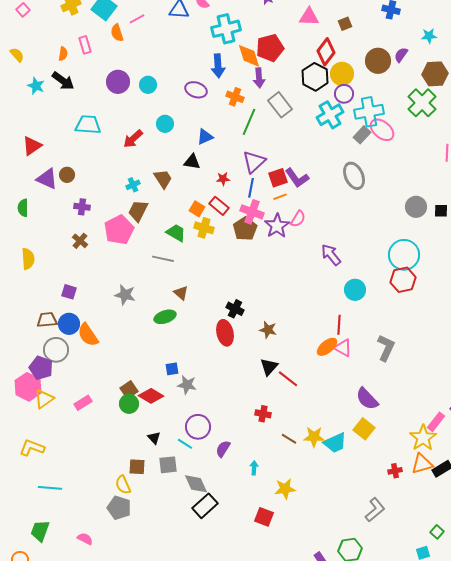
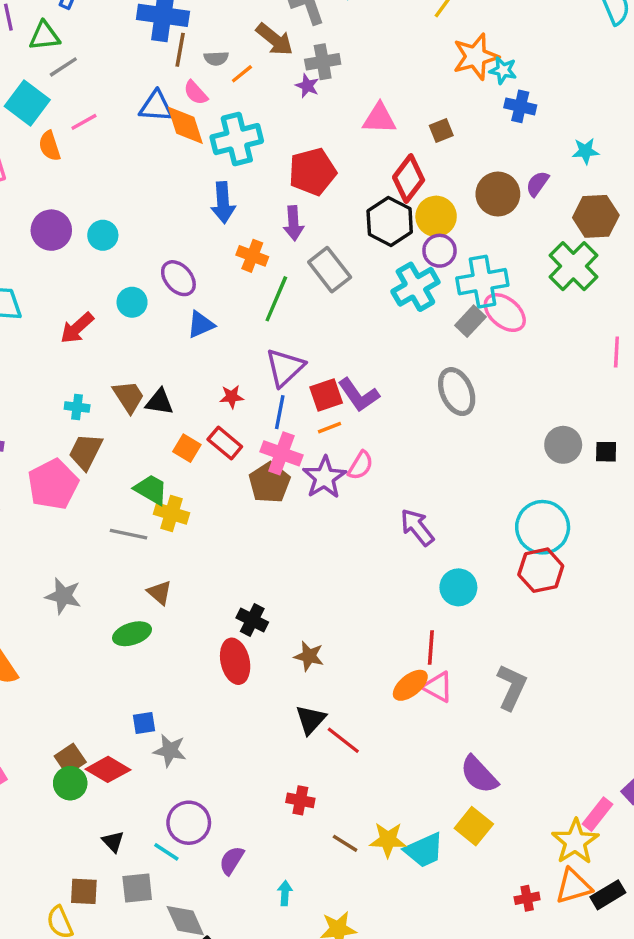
orange diamond: (249, 56) -> (185, 125), moved
purple ellipse: (196, 90) -> (178, 278), moved, turned 30
black triangle: (192, 162) -> (160, 402), moved
cyan cross: (133, 185) -> (77, 407), turned 32
yellow cross: (204, 228) -> (172, 514), moved

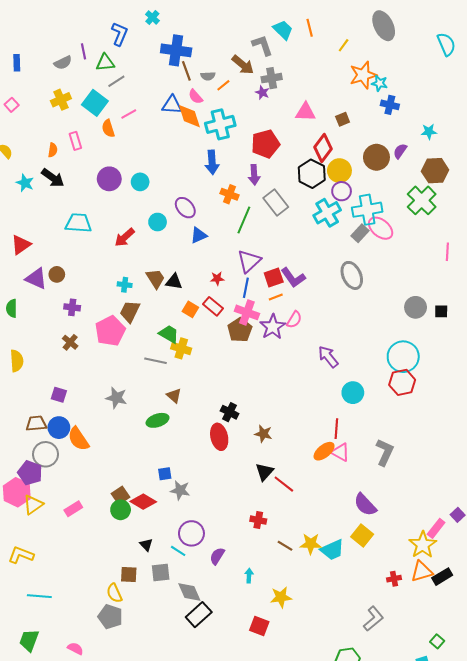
brown line: (180, 50) -> (186, 71), turned -30

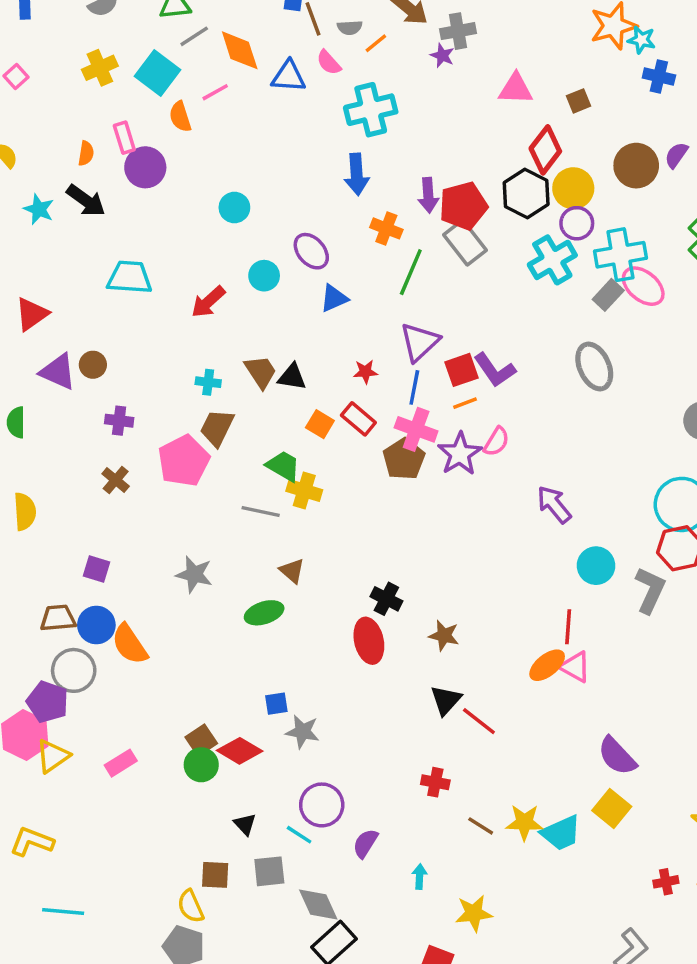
orange diamond: (189, 116) -> (240, 50), moved
red pentagon: (265, 144) -> (463, 206), moved
purple circle: (109, 179) -> (145, 167), moved
gray L-shape: (385, 452) -> (650, 590), moved

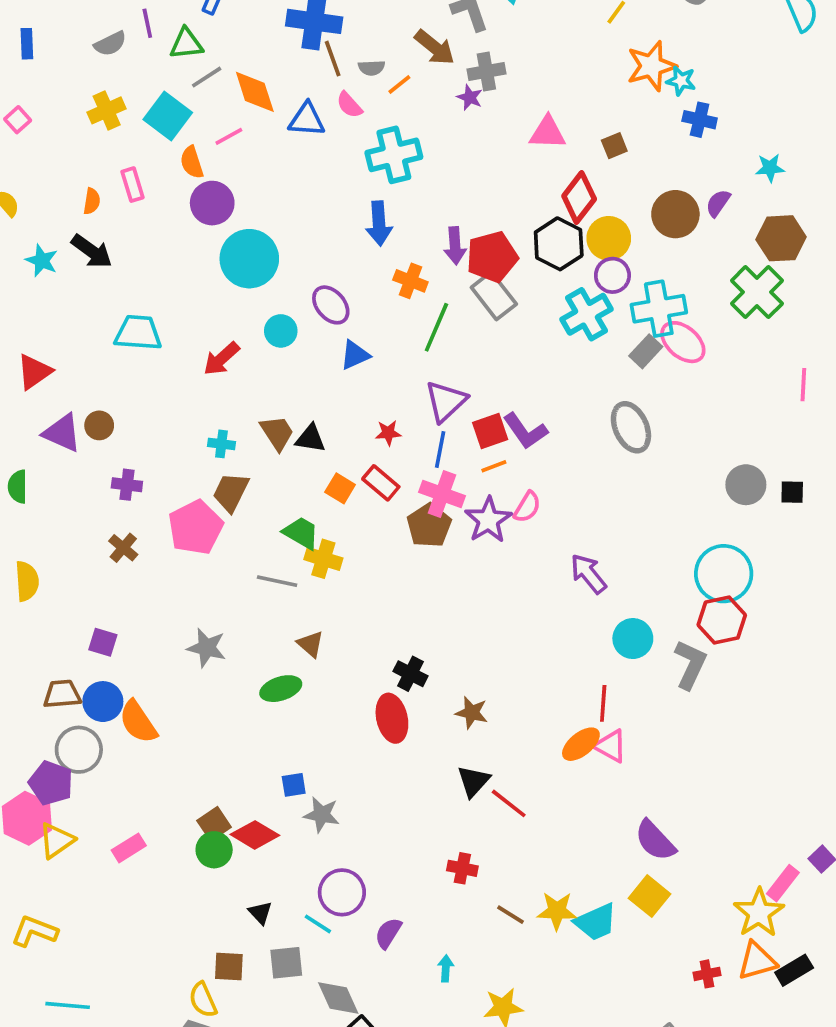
purple circle: (145, 167) -> (212, 203), moved
cyan circle: (234, 208) -> (249, 259), size x1.8

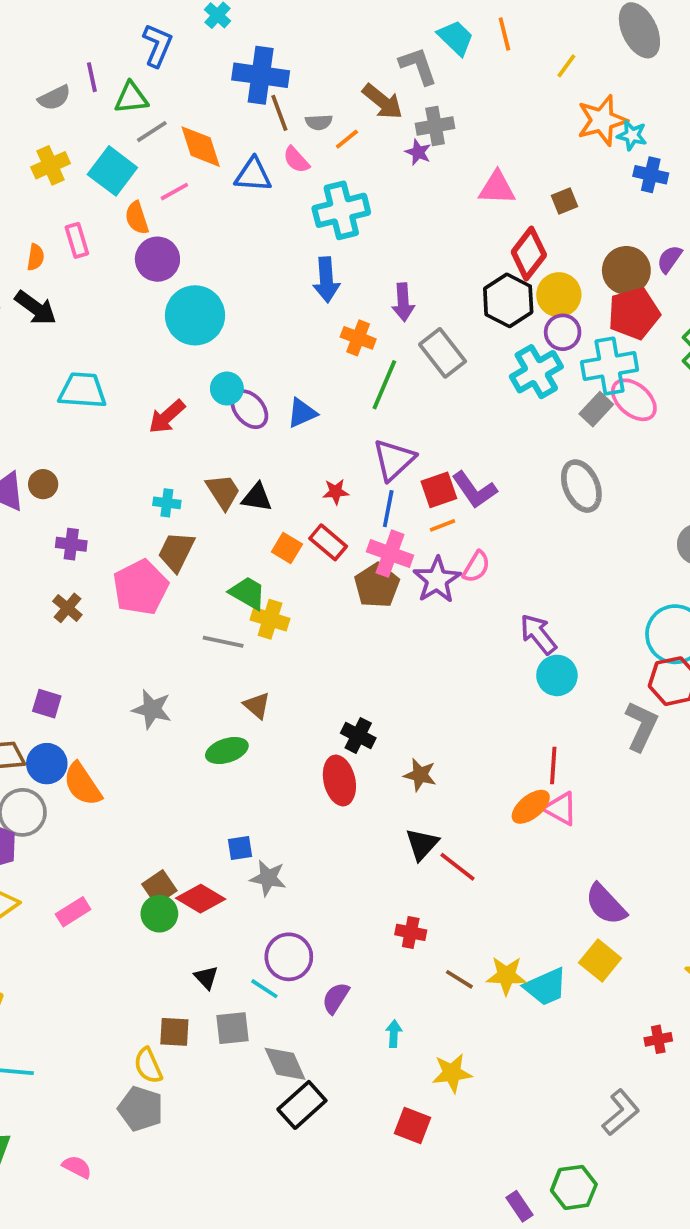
red pentagon: (492, 257) -> (634, 314), moved
purple ellipse: (331, 305) -> (249, 409), moved
cyan circle: (633, 639) -> (557, 675), moved

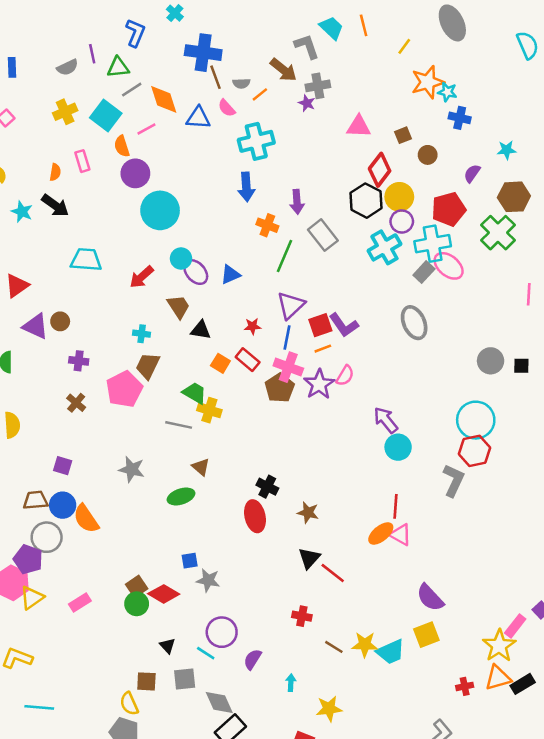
brown circle: (626, 270) -> (428, 155), moved, size x0.6
brown trapezoid: (223, 492) -> (179, 307), moved
yellow square: (600, 961) -> (426, 635), turned 30

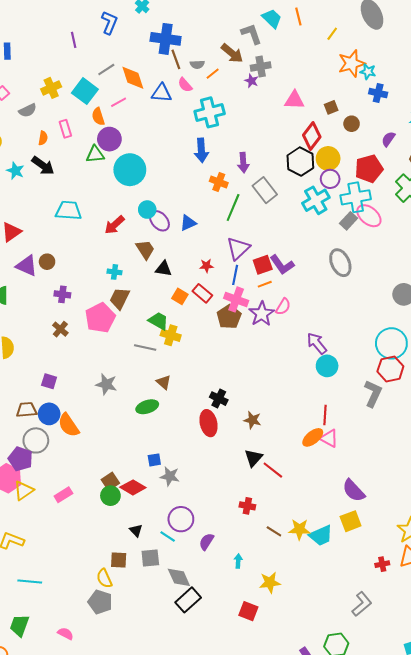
gray semicircle: (68, 67) -> (28, 110), moved
green triangle: (118, 67) -> (95, 154), moved

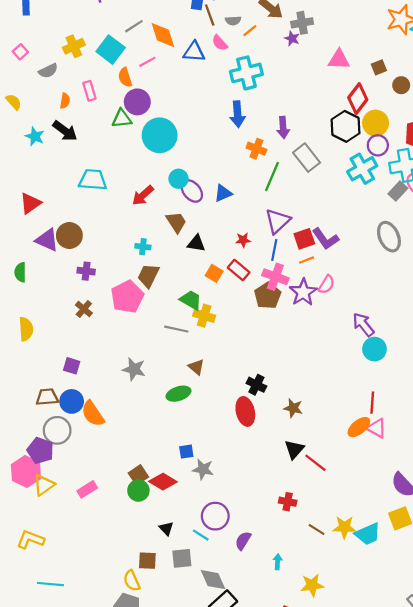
brown circle: (47, 262) -> (69, 236), size x1.5

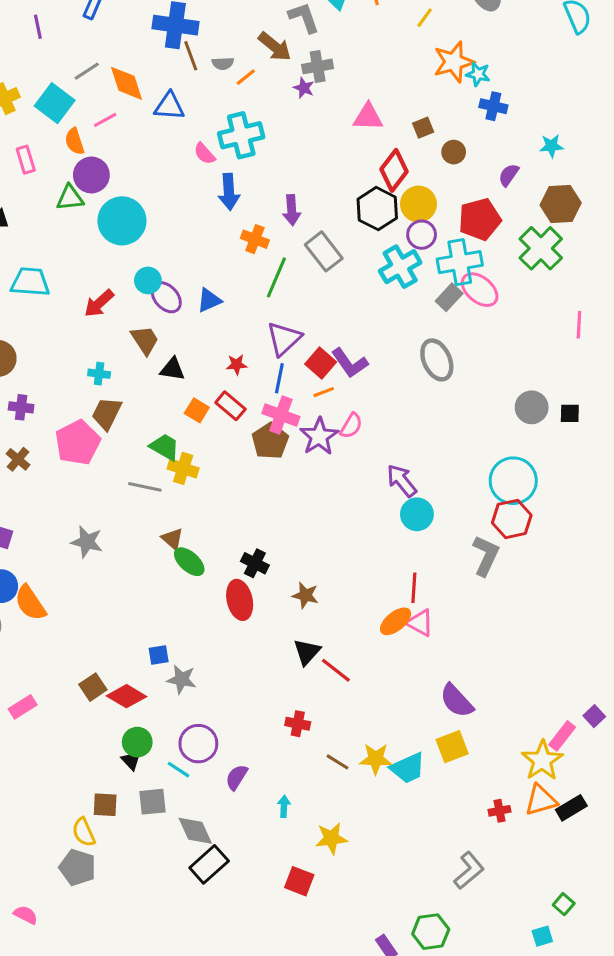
pink semicircle: (220, 43) -> (204, 154), moved
red square: (304, 239) -> (321, 363), turned -30
green ellipse: (178, 394) -> (189, 562), moved, turned 60
green circle: (138, 491) -> (137, 742), moved

